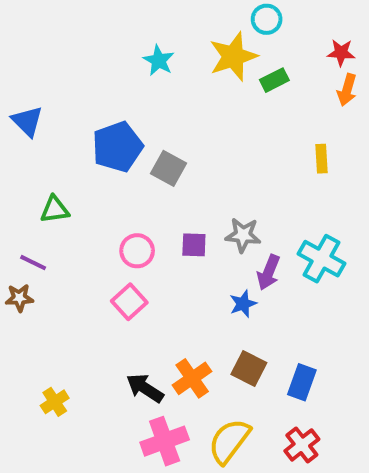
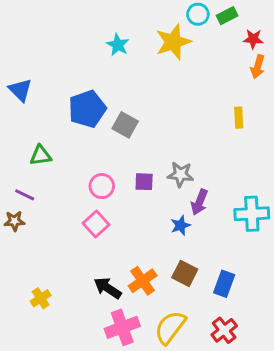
green rectangle: (274, 80) -> (227, 16), moved
cyan cross: (321, 259) -> (252, 214), moved, turned -32

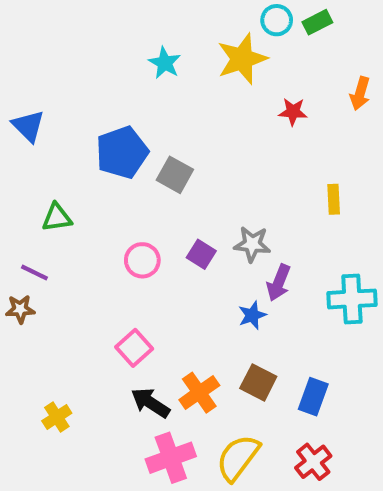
red star: (253, 39) -> (293, 112), moved
yellow rectangle: (239, 118) -> (334, 199), moved
purple square: (144, 182) -> (201, 254), turned 30
pink square: (96, 224) -> (134, 348), moved

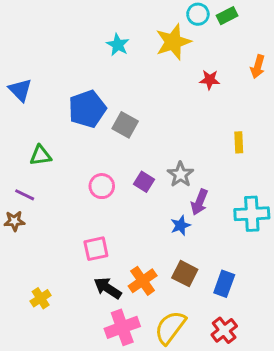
gray star: (252, 244) -> (180, 174), turned 30
pink square: (134, 348) -> (96, 249), turned 30

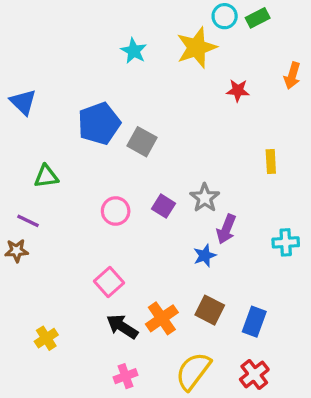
cyan cross: (252, 214) -> (286, 242), size x0.7
pink square: (96, 249) -> (109, 282), turned -30
pink cross: (122, 327) -> (125, 376), moved, size x0.6

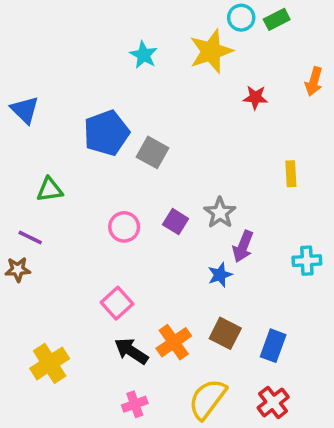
yellow cross: (46, 338) -> (50, 363), size x1.5

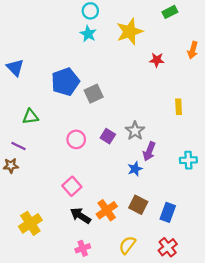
cyan circle: (241, 18) -> (90, 11), moved
gray square: (153, 152) -> (94, 94), turned 36
yellow semicircle: (207, 399) -> (127, 245), size x0.7

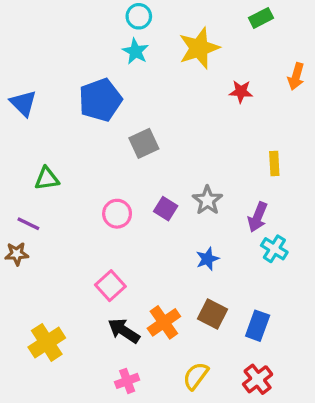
blue pentagon: (65, 82) -> (100, 100), moved
purple arrow: (149, 151) -> (258, 217), moved
cyan cross: (188, 160) -> (274, 249), moved, turned 35

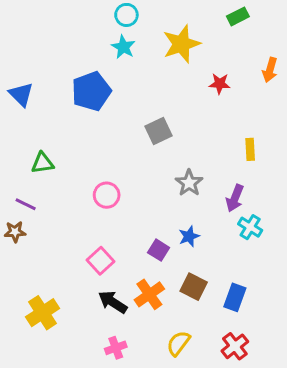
gray square: (144, 143) -> (159, 131), moved
purple square: (166, 209) -> (159, 250), moved

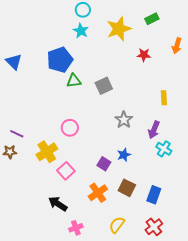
green rectangle: (238, 16) -> (152, 19), moved
green triangle: (42, 163) -> (74, 81), moved
black arrow: (113, 302) -> (58, 204), moved
yellow cross: (42, 313) -> (47, 152), moved

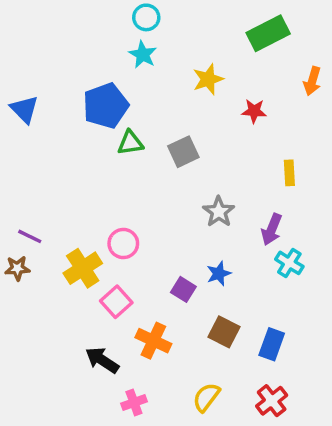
green rectangle: (152, 19) -> (268, 33), size x1.6
yellow star: (119, 29) -> (208, 79), moved, size x0.7
red star: (144, 55) -> (254, 111), moved
pink circle: (70, 128) -> (123, 244), moved
orange cross: (98, 193) -> (153, 341), moved, turned -30

